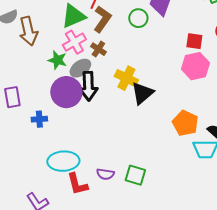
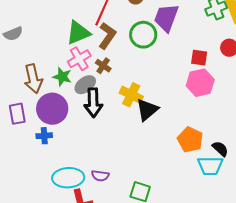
green circle: (138, 18) -> (143, 35), size x1.4
brown arrow: (28, 31) -> (33, 79), moved
purple circle: (66, 92) -> (52, 109), moved
purple semicircle: (105, 174) -> (100, 176), moved

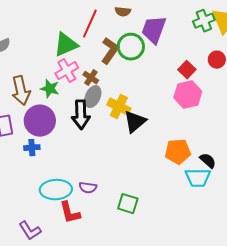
brown L-shape: (107, 36) -> (110, 51), moved
red square: (199, 58) -> (187, 70), turned 36
gray ellipse: (85, 85) -> (93, 97), moved, turned -30
orange pentagon: (190, 140) -> (178, 152), turned -30

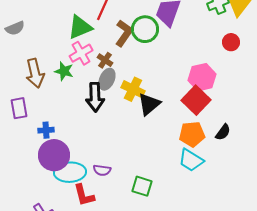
red square: (187, 70) -> (196, 100), moved, size x1.6
purple circle: (40, 121) -> (54, 155), moved
black semicircle: (208, 161) -> (223, 132), moved, turned 84
cyan trapezoid: (198, 178) -> (191, 160), moved, turned 32

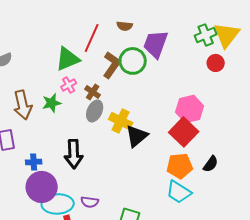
red circle: (231, 42) -> (216, 63), moved
pink cross: (81, 53) -> (69, 85), size x0.7
green star: (64, 71) -> (52, 103), turned -30
black arrow: (95, 97) -> (74, 154), moved

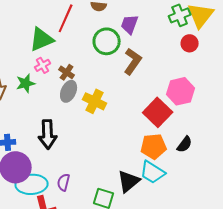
purple trapezoid: (156, 44) -> (130, 24), size x0.7
brown L-shape: (112, 65) -> (133, 61), moved
pink hexagon: (190, 109) -> (181, 91), moved
black triangle: (137, 136) -> (129, 181), moved
purple semicircle: (90, 202) -> (64, 182), turned 96

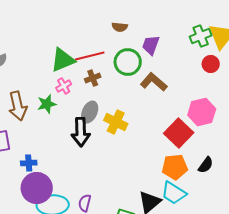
red line: (66, 18) -> (90, 56), moved, turned 52
brown L-shape: (133, 61) -> (154, 82), turned -84
brown cross: (67, 72) -> (93, 78), moved, turned 35
black arrow: (48, 134) -> (81, 132), moved

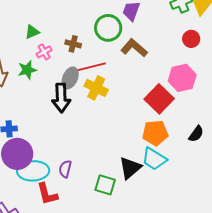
red line: (90, 56) -> (91, 67), moved
green triangle: (63, 60) -> (32, 32), moved, size x0.6
red circle: (211, 64) -> (191, 39), moved
brown cross: (93, 78) -> (73, 44), turned 35
black semicircle: (206, 165) -> (196, 134), moved

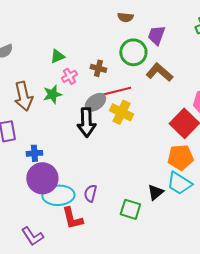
gray ellipse: (70, 78) -> (95, 102), turned 30
black triangle: (130, 168) -> (155, 192), size x0.7

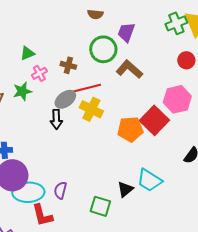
black arrow: (86, 122) -> (56, 119), size x0.7
orange pentagon: (180, 157) -> (130, 129), moved

